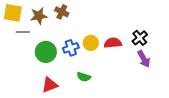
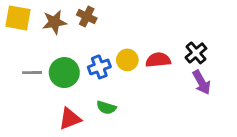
gray line: (23, 32) -> (32, 73), moved
green semicircle: (84, 77) -> (106, 108), moved

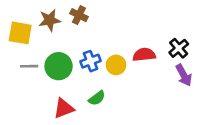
yellow square: (18, 18) -> (20, 33), moved
yellow circle: (127, 60) -> (116, 65), moved
green semicircle: (106, 108) -> (97, 98), turned -54

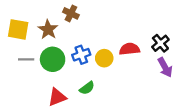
brown star: (50, 20) -> (48, 29), moved, turned -30

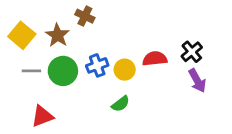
yellow square: (18, 29) -> (22, 35), turned 30
green semicircle: (87, 88) -> (121, 104), moved
red triangle: (57, 97) -> (42, 116), moved

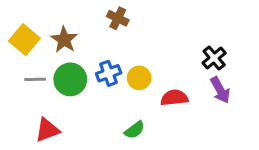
brown cross: (85, 16) -> (118, 18), moved
red semicircle: (155, 59) -> (174, 98), moved
green semicircle: (121, 104) -> (135, 130), moved

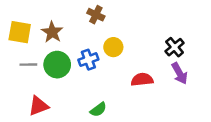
yellow square: (24, 40) -> (20, 32), turned -30
yellow circle: (139, 78) -> (113, 47), moved
green semicircle: (135, 130) -> (98, 110), moved

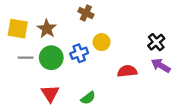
purple arrow: (180, 73) -> (161, 66), turned 150
red triangle: (38, 106) -> (50, 93), moved, turned -42

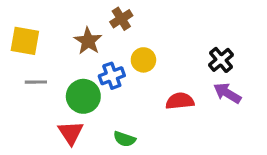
brown cross: (86, 13) -> (121, 19), turned 32
brown star: (47, 29) -> (88, 41), moved
green circle: (51, 58) -> (83, 96), moved
green semicircle: (88, 98) -> (124, 139), turned 56

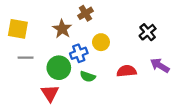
black cross: (221, 60) -> (148, 32), moved
green semicircle: (124, 139) -> (88, 77), moved

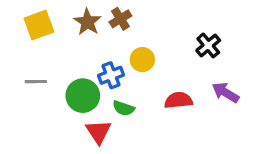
yellow square: (18, 29) -> (39, 25), moved, turned -30
brown star: (62, 29) -> (87, 22), moved
red triangle: (50, 93) -> (98, 132), moved

